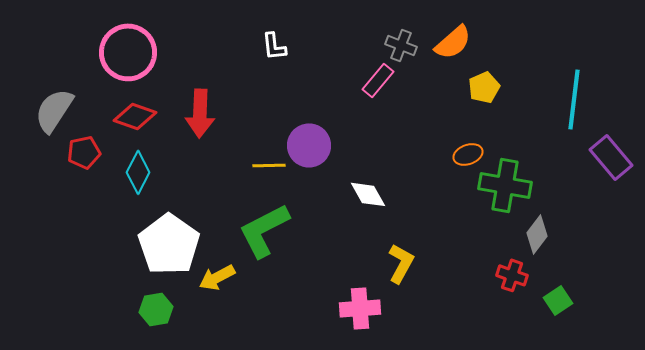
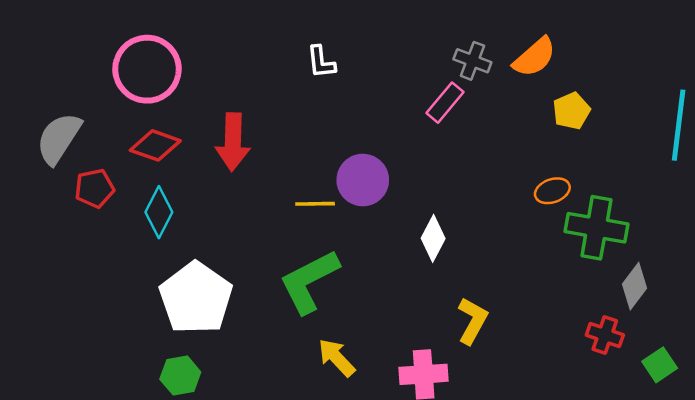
white diamond: (368, 194) -> (433, 238), turned 57
yellow arrow: (217, 277) -> (337, 358), moved, turned 75

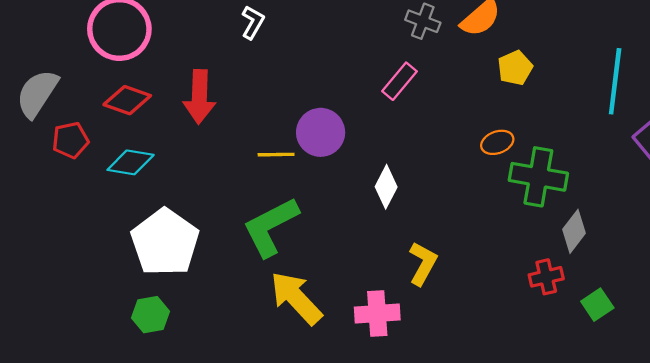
white L-shape: (321, 62) -> (253, 22), moved, turned -144
pink rectangle: (445, 103) -> (399, 81), moved
cyan diamond: (159, 212) -> (131, 162), turned 72
red cross: (605, 335) -> (546, 277), turned -32
yellow arrow: (337, 358) -> (296, 298), size x1.5

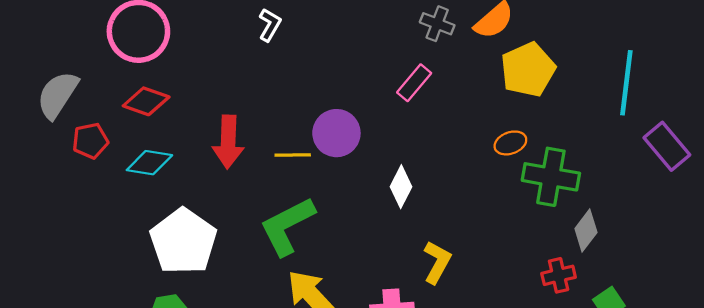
yellow pentagon: (515, 68) -> (528, 70), size x1.6
red arrow: (199, 97) -> (228, 142), moved

